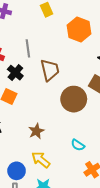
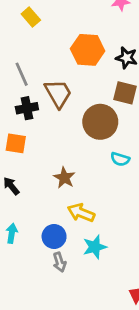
orange hexagon: (79, 30) -> (88, 50), moved
black cross: (15, 73) -> (27, 108), moved, turned -35
cyan semicircle: (78, 145) -> (120, 159), moved

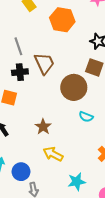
orange hexagon: (88, 50) -> (62, 20), moved
blue circle: (54, 236) -> (21, 172), moved
cyan star: (95, 247) -> (77, 182), moved

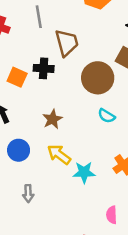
black cross: (20, 72) -> (44, 68), moved
blue circle: (21, 172) -> (19, 150), moved
cyan star: (77, 182) -> (84, 172), moved

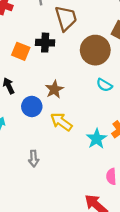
blue circle: (19, 150) -> (32, 106), moved
cyan star: (84, 172) -> (97, 139), moved, turned -30

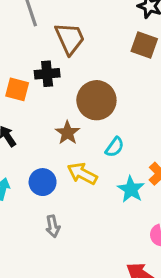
brown circle: (95, 50) -> (96, 100), moved
cyan semicircle: (104, 85) -> (115, 147), moved, turned -77
blue circle: (32, 106) -> (43, 182), moved

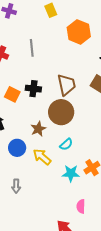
brown trapezoid: (70, 38) -> (66, 85), moved
blue circle: (43, 182) -> (17, 148), moved
cyan star: (131, 189) -> (71, 173), turned 30

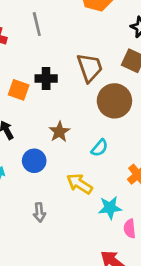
brown circle: (61, 112) -> (114, 101), moved
yellow arrow: (42, 157) -> (80, 184), moved
cyan star: (71, 173) -> (110, 208), moved

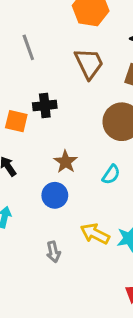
brown trapezoid: (90, 68) -> (89, 63), moved
blue circle: (34, 161) -> (55, 195), moved
yellow arrow: (80, 184) -> (95, 234), moved

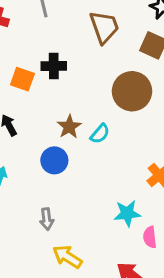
cyan semicircle: (111, 175) -> (100, 134), moved
yellow arrow: (95, 234) -> (67, 257), moved

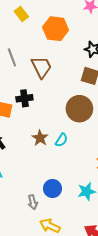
brown trapezoid: (104, 27) -> (41, 67), moved
blue circle: (54, 160) -> (52, 189), moved

